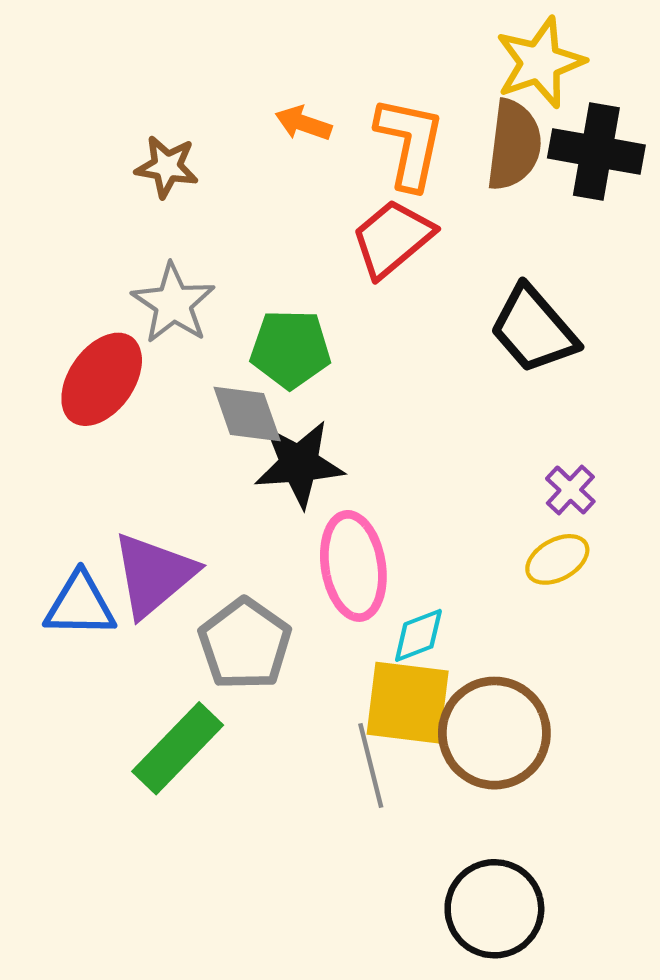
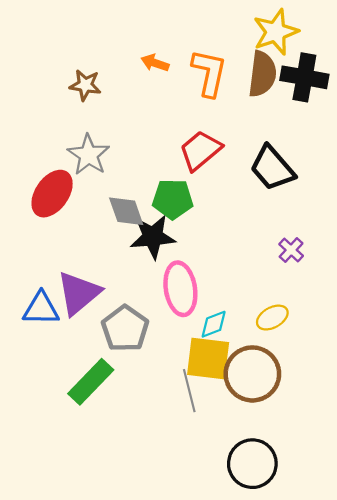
red trapezoid: (392, 238) -> (200, 150), moved
green pentagon: (290, 349) -> (173, 199), moved
yellow ellipse: (557, 559) -> (272, 318), moved

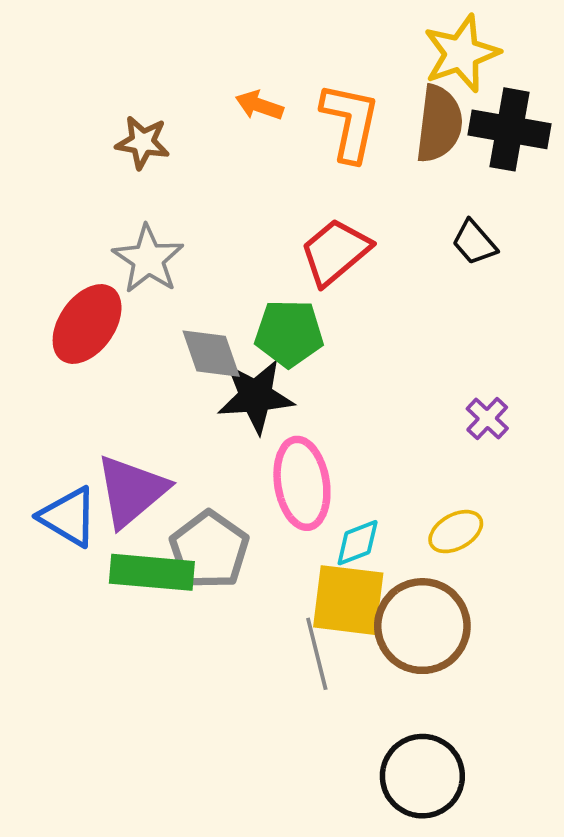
black trapezoid: (272, 168) -> (474, 242), moved, size x0.6
blue triangle: (41, 309) -> (68, 517), turned 30
green rectangle: (91, 382) -> (152, 572), moved, turned 51

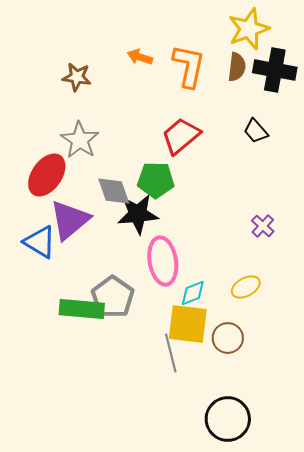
brown semicircle: (439, 124) -> (237, 67), size x0.7
purple triangle: (131, 491) -> (70, 220), moved
blue triangle: (68, 517) -> (40, 242), moved
brown circle: (422, 626) -> (228, 338), size x0.6

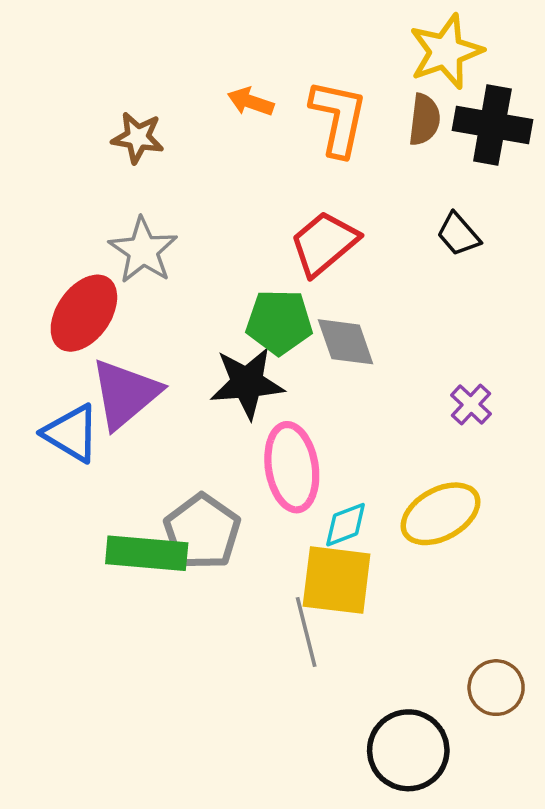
gray diamond: (114, 191) -> (346, 342), moved
yellow ellipse: (246, 287) -> (441, 514), size x1.5
brown circle: (228, 338) -> (496, 688), moved

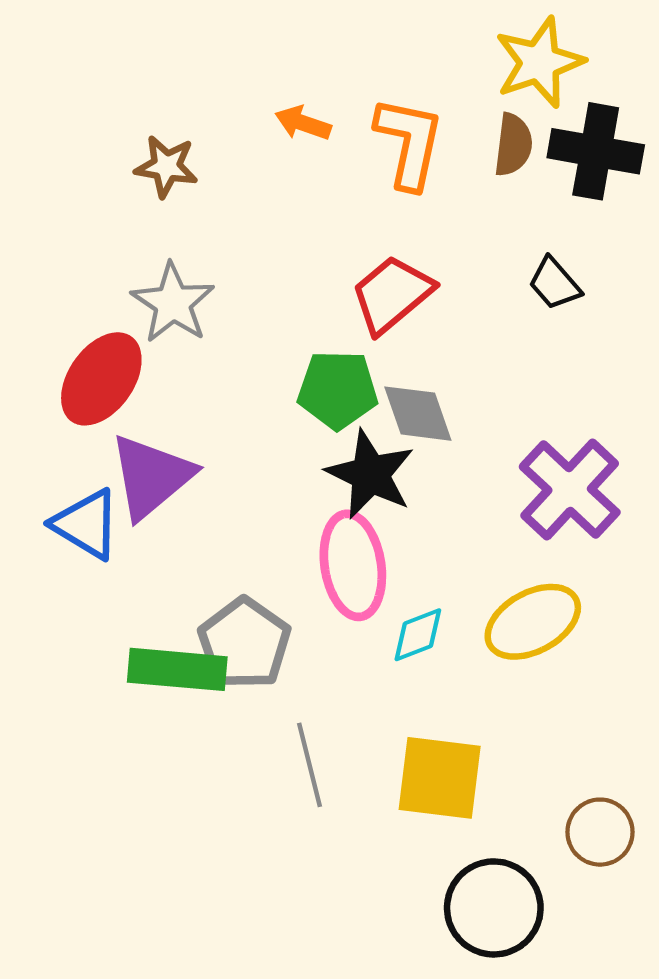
black star: (247, 383) -> (370, 474), moved, turned 30
purple cross: (471, 404) -> (570, 490), size x2.0
yellow square: (337, 580) -> (440, 778), moved
gray line: (306, 632) -> (309, 765), moved

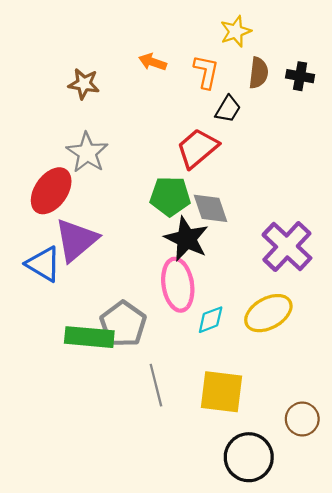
yellow star: (539, 62) -> (236, 31), moved, size x0.7
orange L-shape: (409, 143) -> (206, 72), size x0.7
black cross: (596, 151) -> (300, 76), size x0.6
black trapezoid: (554, 284) -> (228, 109), moved, turned -108

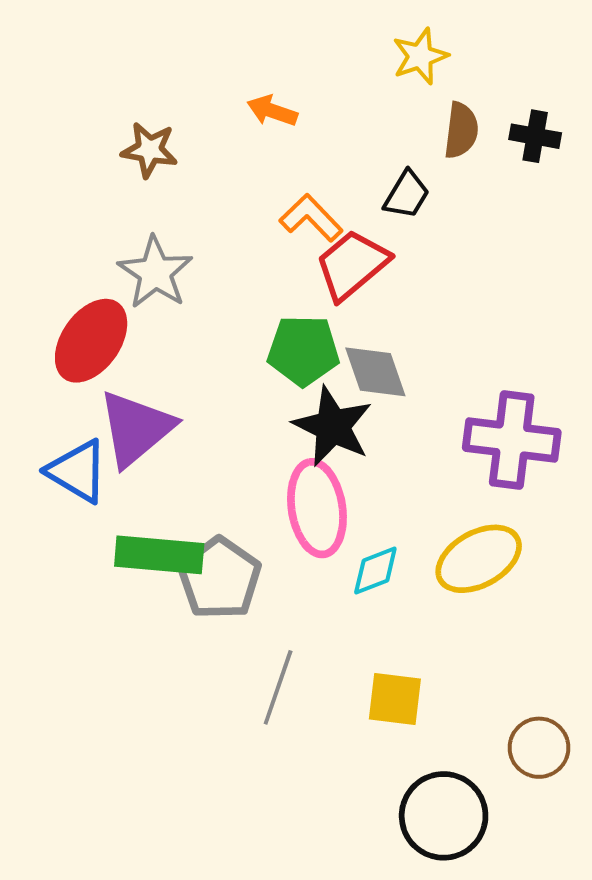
orange L-shape: (206, 72) -> (311, 218), moved, turned -56
purple cross: (287, 246) -> (512, 440), turned -36
green rectangle: (89, 337) -> (159, 555), moved
gray line: (156, 385) -> (278, 687), turned 33
yellow square: (221, 392) -> (395, 699), size x0.7

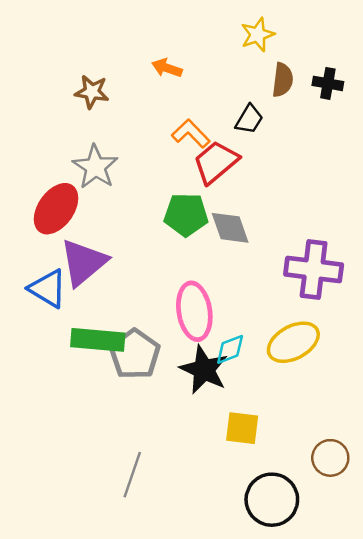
black star: (333, 426) -> (204, 370), moved
gray line: (278, 687) -> (132, 475), moved

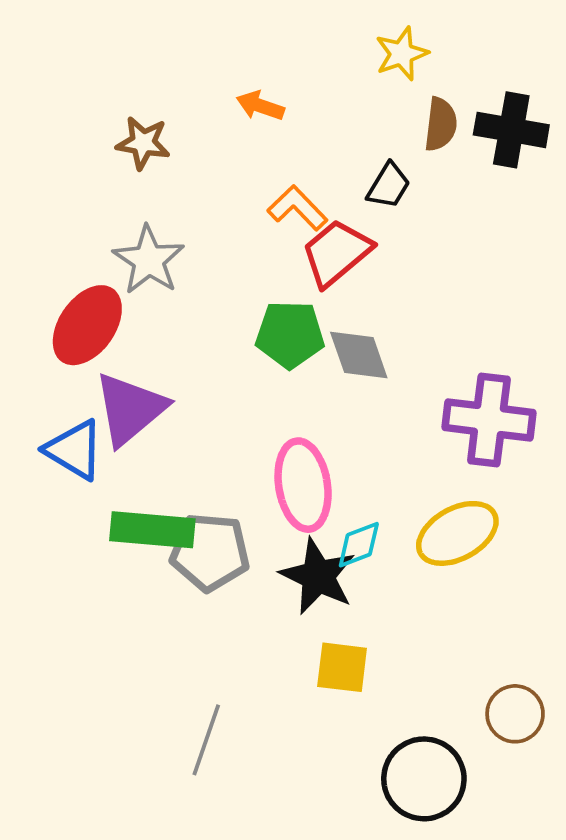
black cross: (328, 83) -> (511, 130), size x1.5
gray pentagon: (135, 354) -> (210, 552), turned -30
yellow square: (242, 428) -> (342, 667), moved

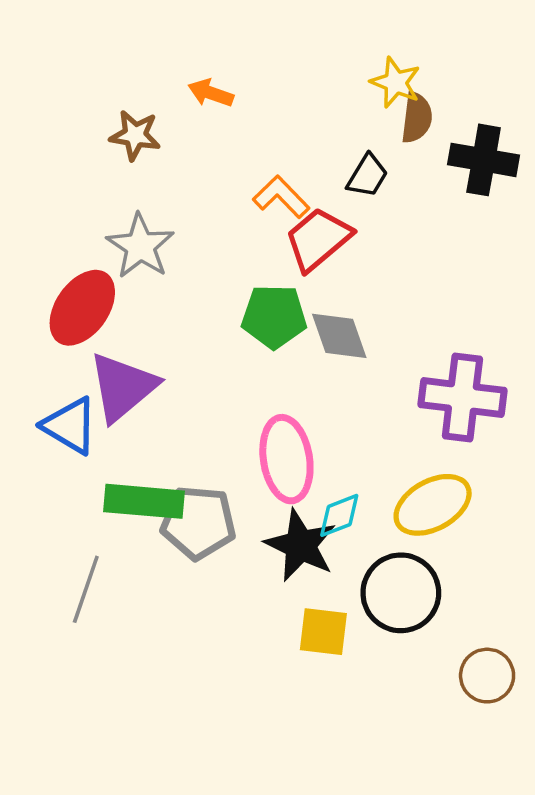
yellow star: (402, 54) -> (396, 82), moved, turned -30
orange arrow: (260, 106) -> (211, 93), moved
black cross: (511, 130) -> (484, 160), moved
gray line: (206, 740) -> (86, 589), moved
black circle: (424, 779) -> (401, 593), moved

